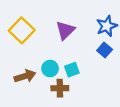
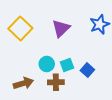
blue square: (105, 50) -> (87, 70), moved
brown arrow: (25, 76) -> (23, 83), moved

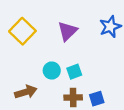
blue square: (87, 70) -> (97, 99), moved, turned 32
brown cross: (56, 82) -> (73, 98), moved

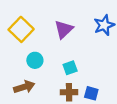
cyan circle: (52, 71) -> (35, 60), moved
blue square: (97, 99) -> (91, 93), turned 32

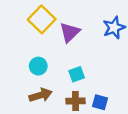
yellow square: (21, 29) -> (42, 19), moved
brown arrow: (24, 87) -> (41, 95), moved

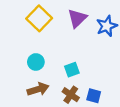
purple triangle: (70, 32) -> (77, 18), moved
brown cross: (75, 101) -> (71, 95), turned 35

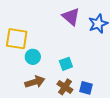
yellow square: (39, 18) -> (17, 39), moved, turned -35
purple triangle: (77, 18) -> (71, 17), turned -36

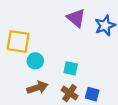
cyan square: (66, 64) -> (71, 68), turned 32

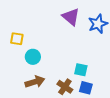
yellow square: (18, 42) -> (17, 39), size x0.6
cyan square: (71, 68) -> (81, 70), moved

